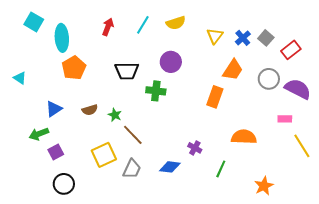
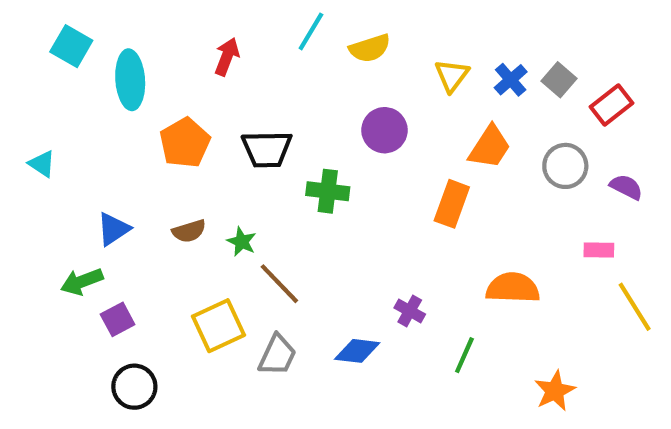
cyan line: (143, 25) -> (311, 31), moved
purple circle: (171, 62) -> (385, 130), moved
orange pentagon: (74, 68) -> (185, 143), moved
purple semicircle: (298, 89) -> (626, 187), size x0.6

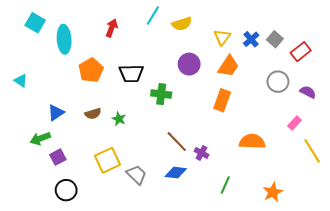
orange trapezoid: (490, 147) -> (228, 66), moved
pink rectangle: (599, 250) -> (294, 123), turned -48
brown line: (279, 284) -> (177, 142), moved
gray trapezoid: (277, 355) -> (136, 175), turned -70
green line: (464, 355) -> (225, 185), moved

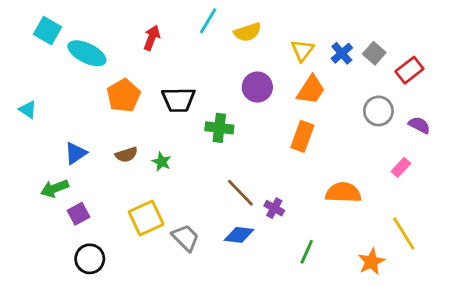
cyan ellipse: (64, 39) -> (87, 53), turned -60
yellow line: (312, 151) -> (404, 233), moved

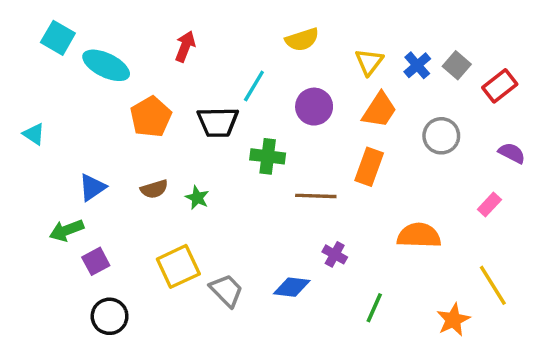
cyan line: (208, 21) -> (254, 86), moved
gray circle: (378, 111) -> (441, 136), moved
brown line: (240, 193) -> (316, 196), moved, turned -44

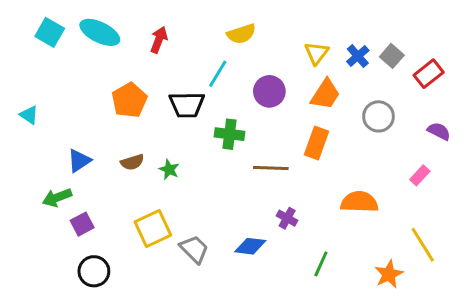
yellow semicircle: (302, 40) -> (241, 34), moved
cyan ellipse: (106, 65) -> (100, 32), moved

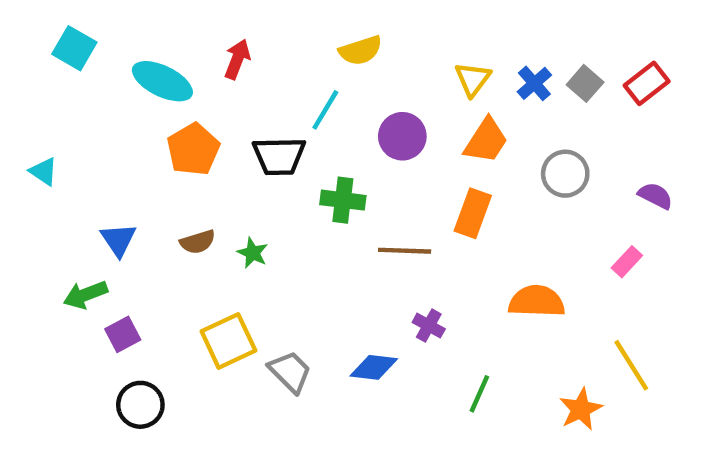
cyan ellipse: (100, 32) -> (162, 81), moved
red rectangle: (429, 74) -> (647, 83), moved
blue triangle: (79, 161) -> (118, 240), turned -30

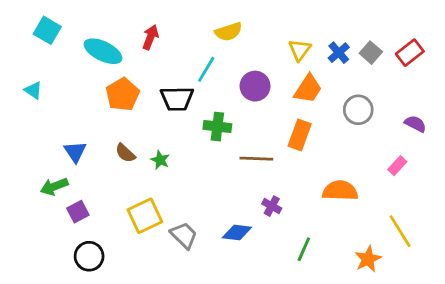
cyan triangle: (44, 171) -> (33, 90), moved
brown semicircle: (198, 242) -> (125, 153), turned 60

